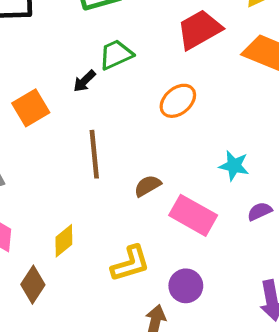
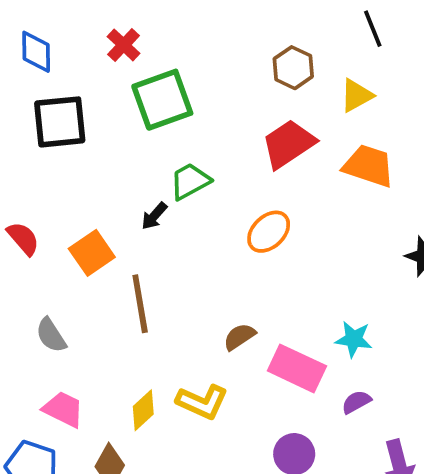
brown line: (94, 154) -> (140, 304), moved
cyan star: (234, 166) -> (354, 339), moved
purple semicircle: (260, 211) -> (356, 402), moved
yellow L-shape: (130, 264) -> (202, 402), moved, turned 45

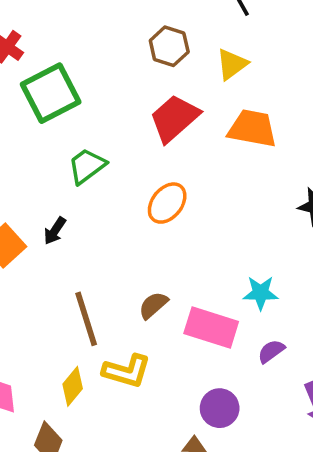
black arrow: (154, 216) -> (55, 231), moved
brown line: (140, 304) -> (86, 319), moved

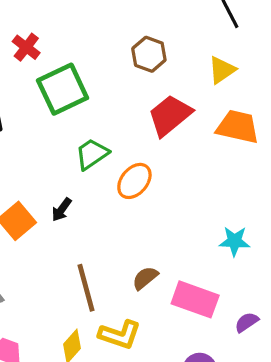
brown hexagon: (169, 46) -> (149, 54), moved
orange ellipse: (167, 203) -> (134, 181), moved
cyan star: (261, 293) -> (235, 241), moved

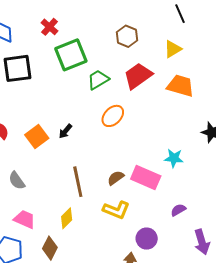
green trapezoid: (92, 154) -> (98, 80), moved
pink rectangle: (195, 299) -> (146, 177), moved
yellow L-shape: (120, 335) -> (116, 210), moved

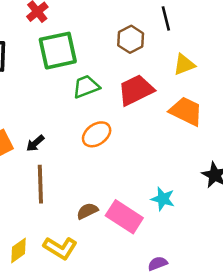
black line: (180, 14) -> (166, 18), moved
brown line: (78, 182) -> (40, 184), moved
yellow L-shape: (116, 210) -> (60, 248), moved

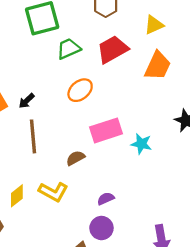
orange trapezoid: (186, 111) -> (158, 66), turned 92
pink rectangle: (124, 217) -> (106, 130), moved, turned -48
purple semicircle: (158, 263) -> (106, 199), moved

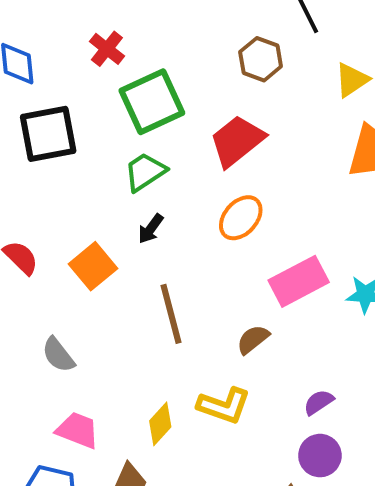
green trapezoid: (69, 49) -> (145, 172), moved
red trapezoid: (113, 49) -> (237, 141), moved
black arrow: (27, 101) -> (151, 229), moved

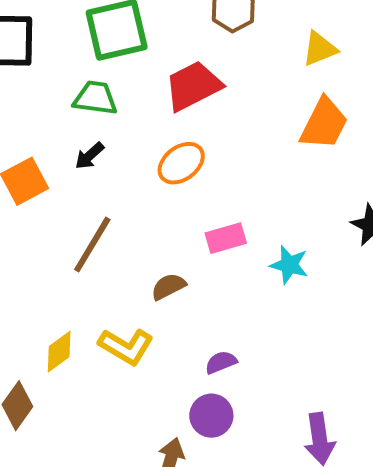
green trapezoid: (145, 172) -> (95, 98), turned 30
pink rectangle: (299, 281) -> (226, 238), size x0.7
brown line: (171, 314) -> (92, 244), turned 34

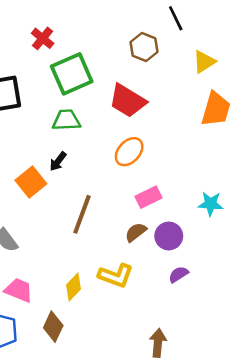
red trapezoid: (193, 86) -> (128, 101), turned -111
black arrow: (89, 156) -> (58, 161), moved
pink rectangle: (226, 238) -> (149, 197), moved
purple circle: (211, 416) -> (169, 236), moved

